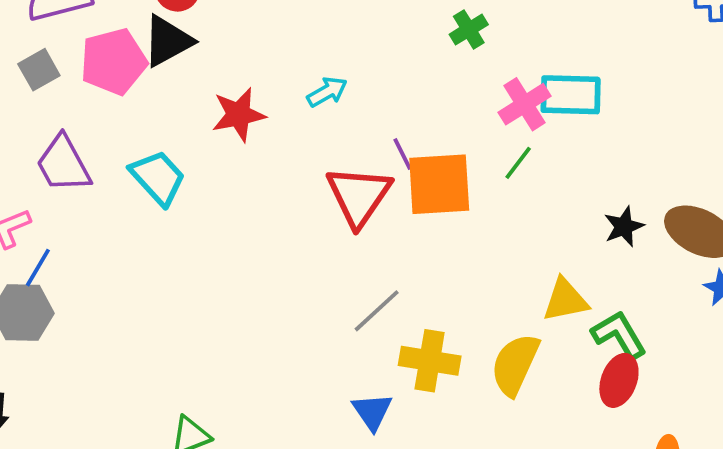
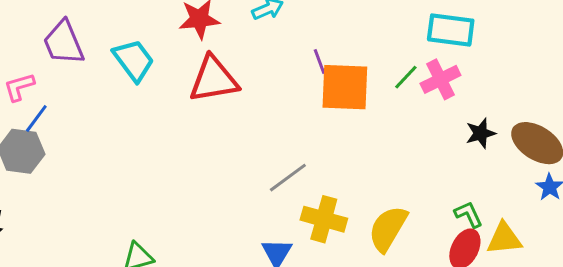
pink cross: (524, 104) -> (440, 79), moved
red triangle: (359, 196) -> (214, 79), moved, turned 40
yellow triangle: (565, 300) -> (504, 239), moved
green L-shape: (619, 335) -> (469, 214), size x0.7

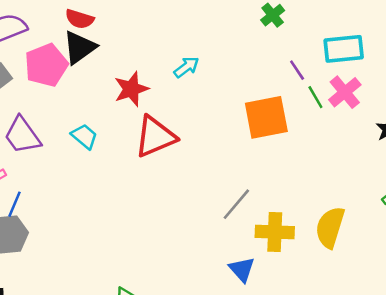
cyan trapezoid: (134, 60) -> (84, 136), size x0.7
purple line: (320, 62) -> (297, 70), moved
green line: (406, 77) -> (315, 97), turned -60

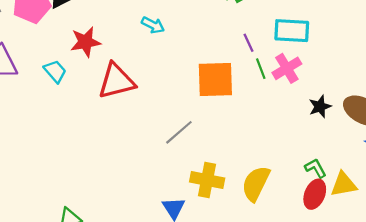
cyan arrow: (186, 67) -> (153, 25), turned 55
red star: (131, 89) -> (85, 42), moved
gray line: (236, 204) -> (179, 132), moved

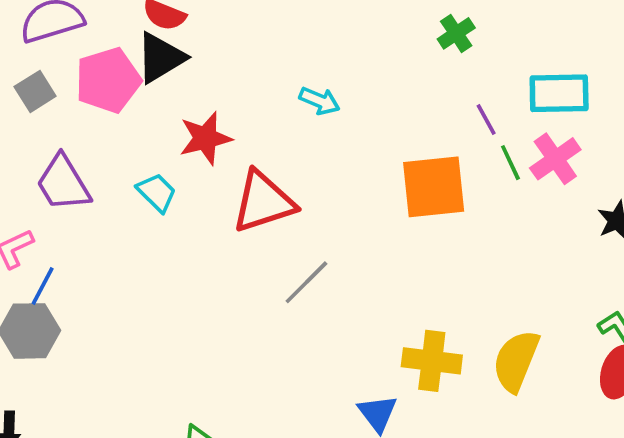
gray line: (179, 132) -> (306, 282), moved

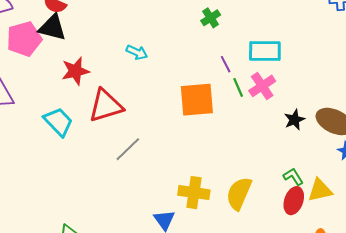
black triangle: (160, 58) -> (52, 28), turned 44
cyan trapezoid: (157, 192) -> (58, 122), moved, size x1.4

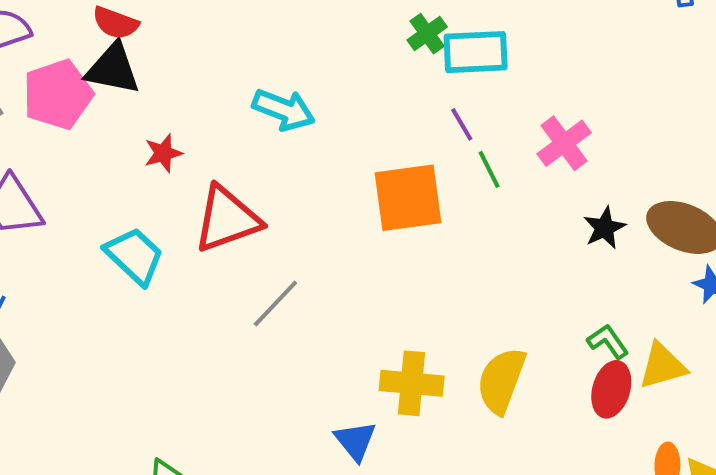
cyan rectangle: (265, 51) -> (476, 52), moved
cyan arrow: (137, 52) -> (284, 110), size x1.4
red star: (75, 71) -> (163, 153), size x0.7
pink cross: (262, 86) -> (564, 143), moved

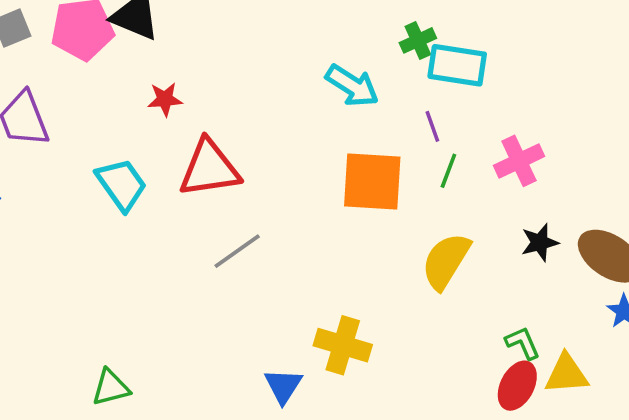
cyan arrow: (284, 110) -> (352, 86), moved
green line: (489, 169) -> (448, 171), turned 36
yellow semicircle: (501, 381) -> (446, 261), moved

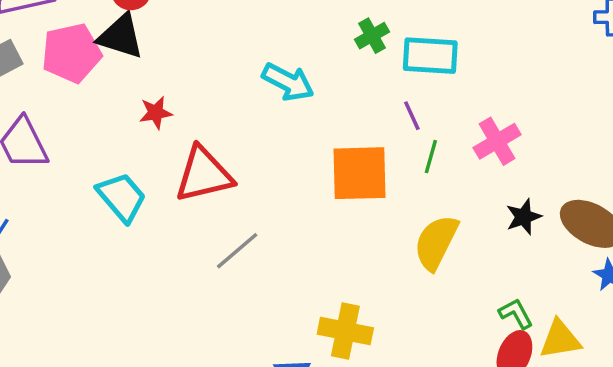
green cross: (418, 40) -> (372, 36), moved
cyan arrow: (352, 86) -> (288, 82), moved

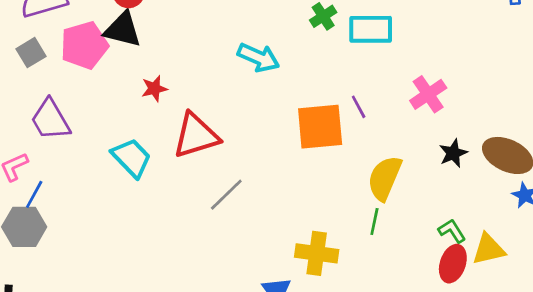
purple line: (412, 116) -> (359, 107), moved
green line: (431, 157) -> (374, 222), moved

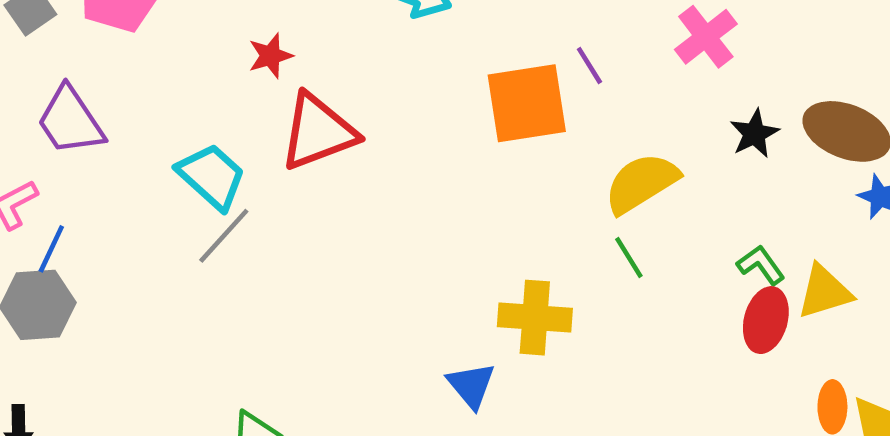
red star: (154, 89) -> (270, 56), moved
yellow semicircle: (385, 178) -> (641, 183), turned 39
gray line: (226, 195) -> (224, 236), moved
green line: (374, 222) -> (629, 258), turned -40

